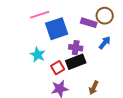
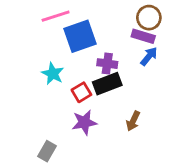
purple rectangle: (89, 23) -> (143, 36), moved

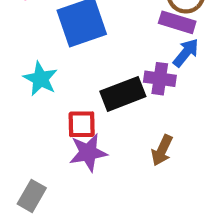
purple cross: (107, 64) -> (160, 79), moved
red square: (81, 92) -> (82, 124), moved, turned 30

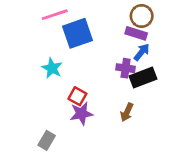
black rectangle: (123, 94) -> (143, 78), moved
red square: (82, 124) -> (77, 96), turned 30

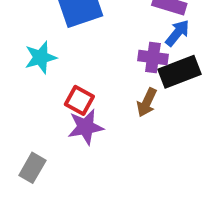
cyan star: (52, 68) -> (41, 57), turned 30
brown arrow: (127, 112) -> (147, 102), moved

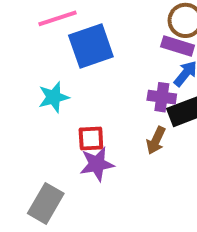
red square: (79, 100) -> (91, 138), turned -32
gray rectangle: (32, 168) -> (46, 203), size x1.4

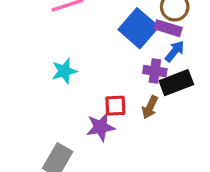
blue square: (91, 46) -> (138, 28), moved, turned -30
red square: (91, 138) -> (115, 106), moved

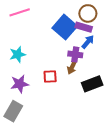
black rectangle: (176, 83) -> (92, 84), moved
brown arrow: (150, 107) -> (72, 67), moved
purple star: (101, 127) -> (20, 84), moved

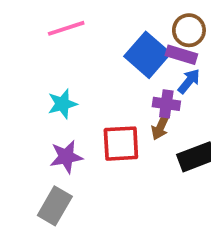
red square: (50, 76) -> (121, 144), size x1.5

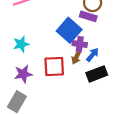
blue square: (147, 55) -> (69, 30), moved
blue arrow: (189, 81) -> (93, 55), moved

